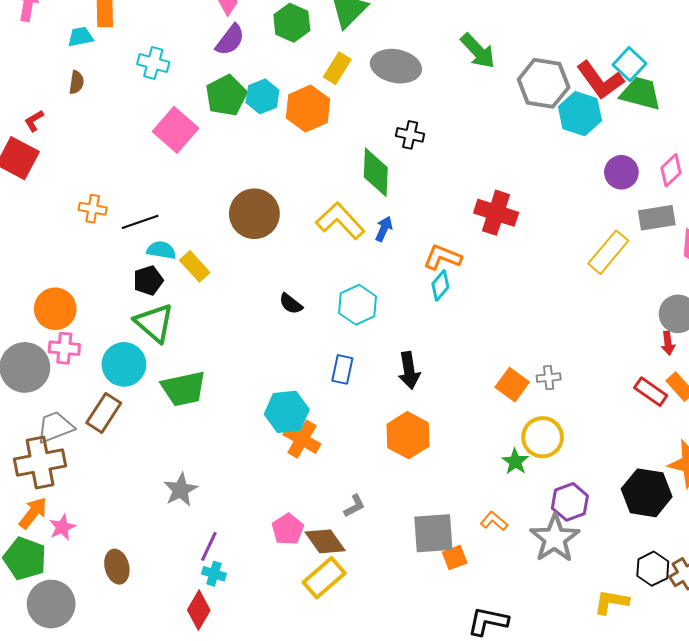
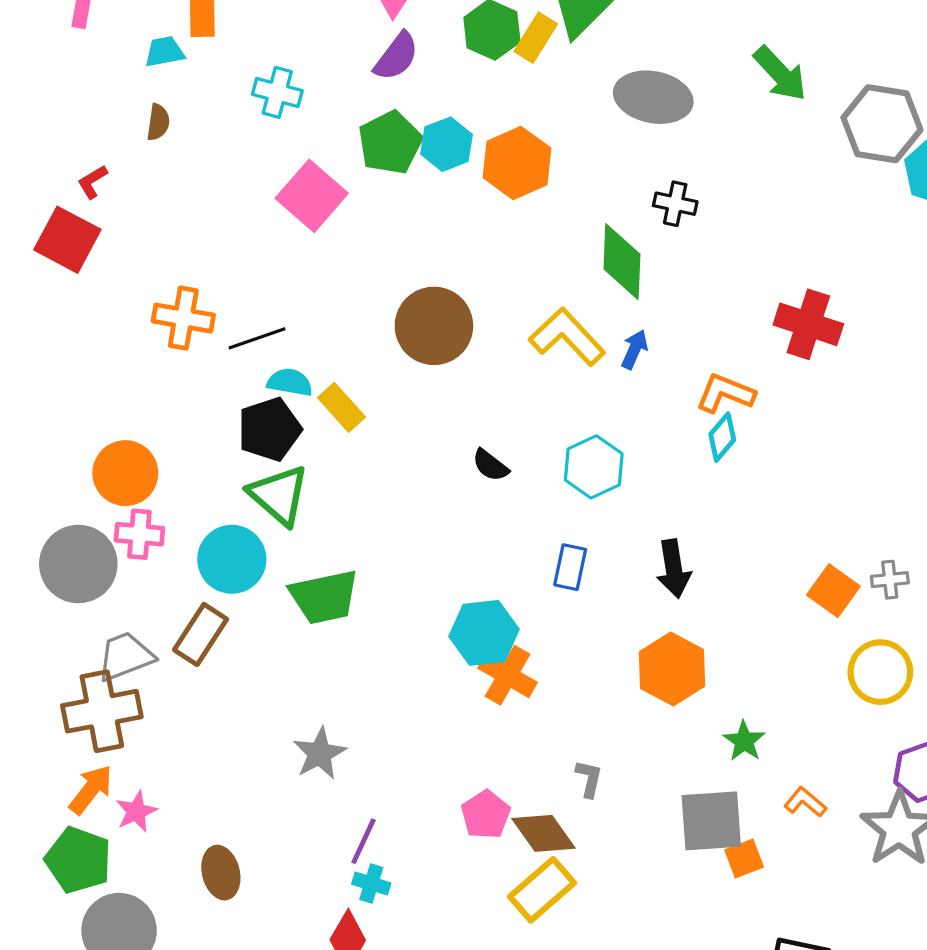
yellow rectangle: (337, 68) -> (536, 38), moved
orange cross: (93, 209) -> (183, 318), size x1.4
black pentagon: (148, 280) -> (269, 429), size x1.4
green star: (515, 461) -> (744, 741), moved
gray L-shape: (354, 506) -> (589, 779), turned -50

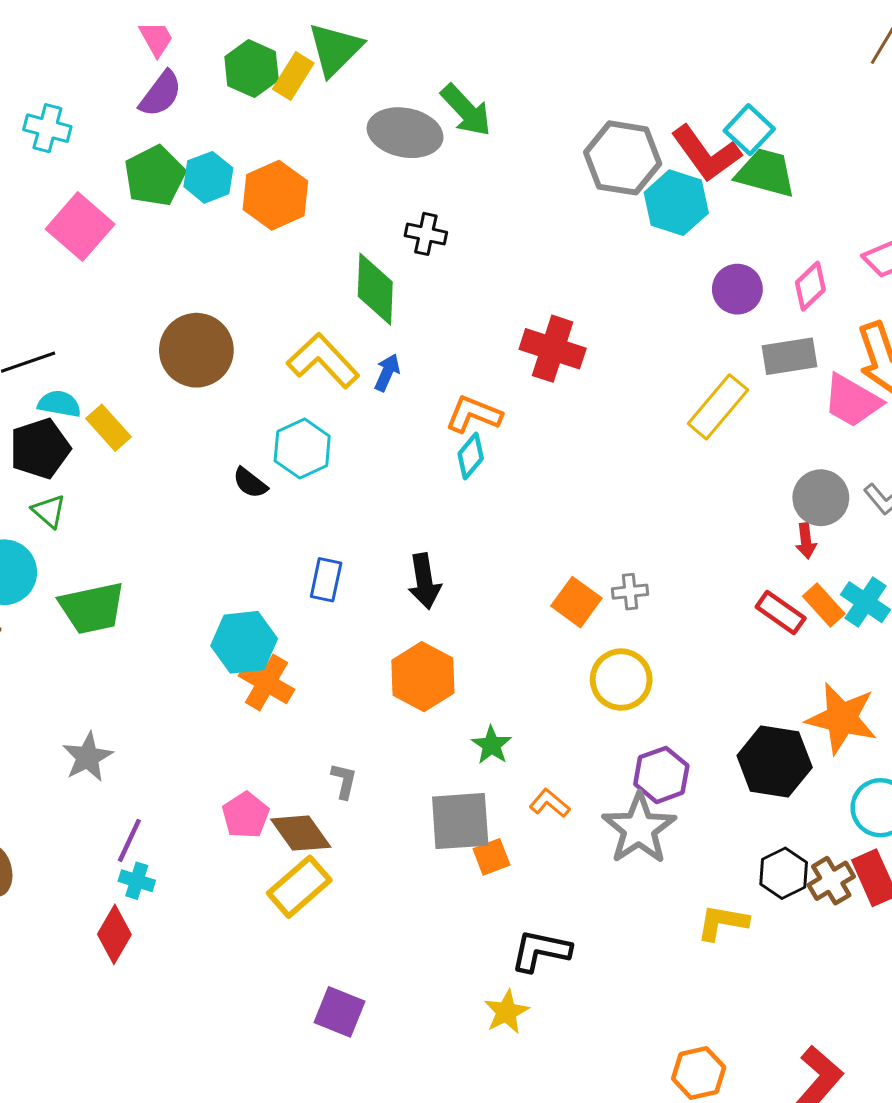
green arrow: (780, 74) -> (466, 110), moved
cyan hexagon: (594, 467) -> (302, 449), moved
green triangle: (279, 495) -> (49, 511), size x0.6

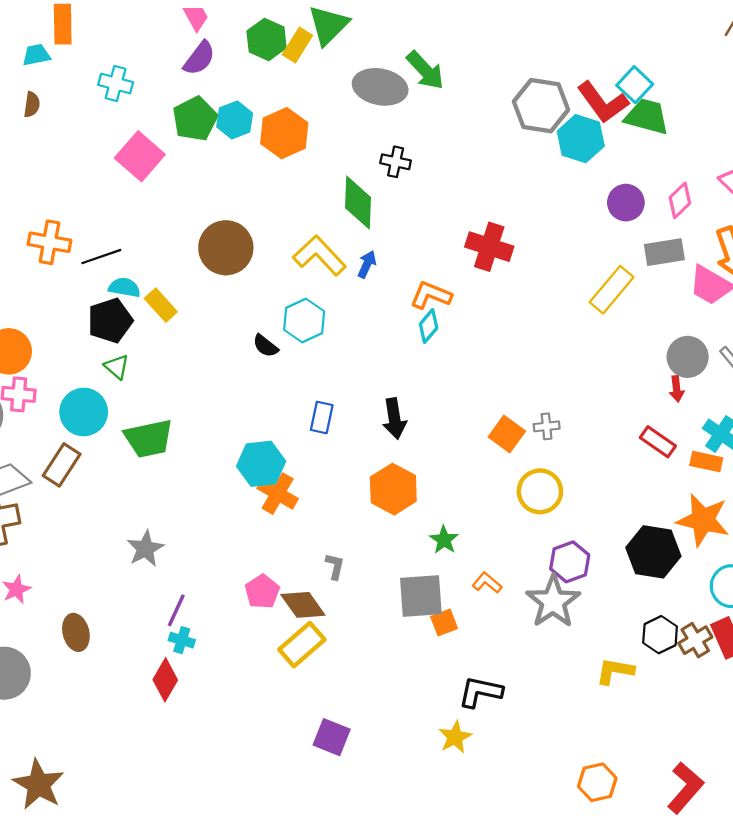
orange rectangle: (824, 605) -> (706, 462), moved, turned -36

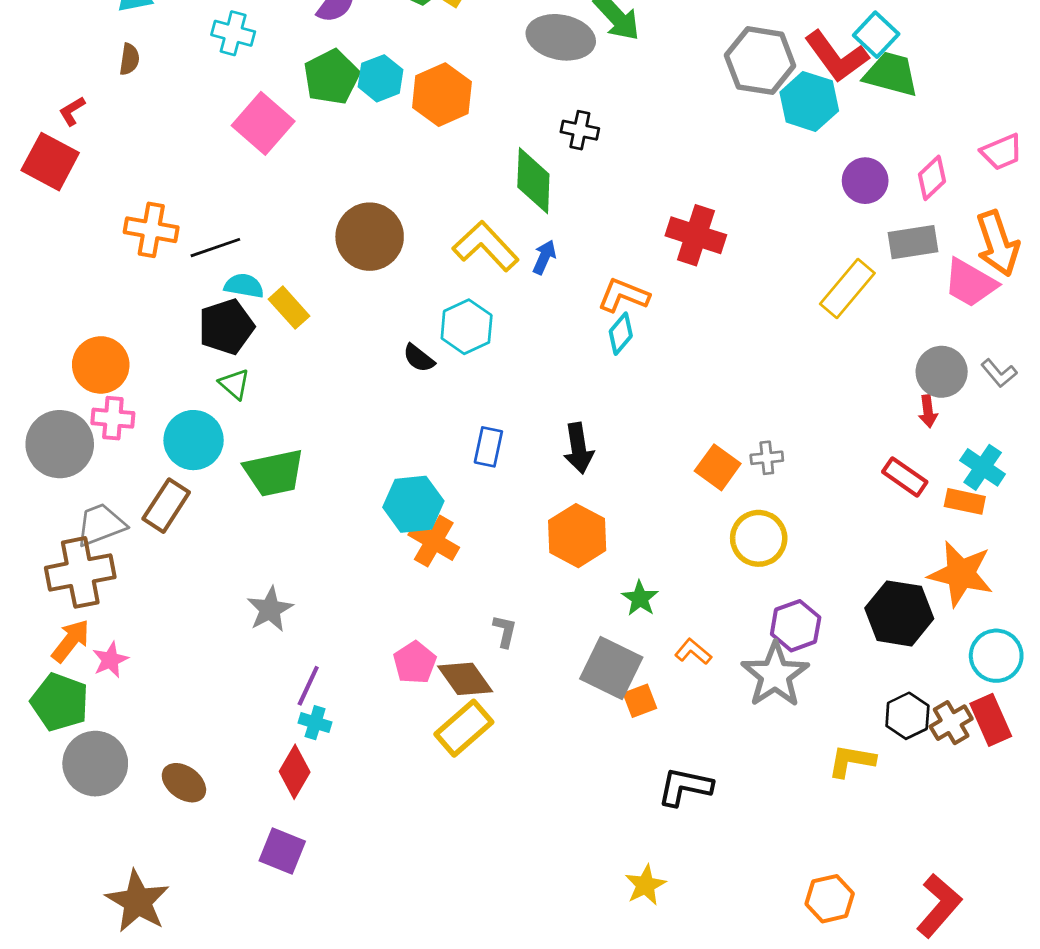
gray square: (421, 596) -> (611, 668), turned 30
brown ellipse: (76, 632) -> (184, 783), moved, turned -40
purple square: (332, 737) -> (282, 851), moved
yellow star: (455, 737) -> (645, 885), moved

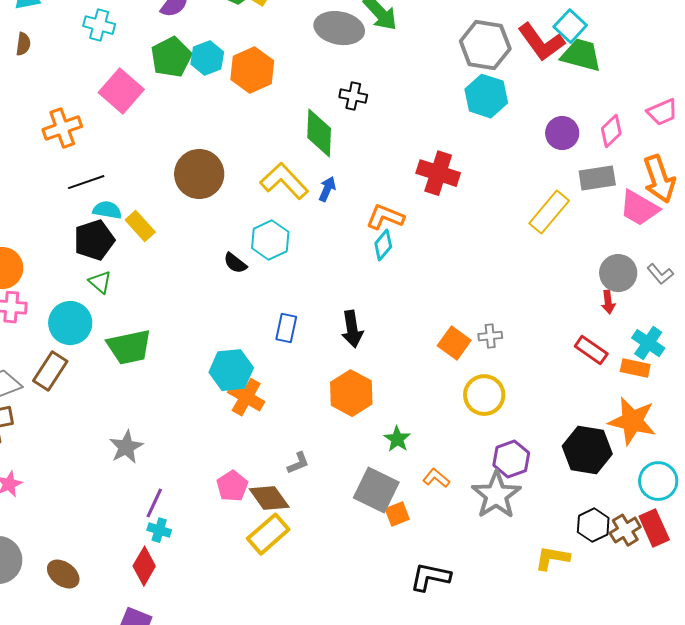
cyan hexagon: (809, 101) -> (486, 96), moved
orange cross: (151, 230) -> (62, 128), moved, turned -30
gray L-shape: (505, 631) -> (298, 463), turned 55

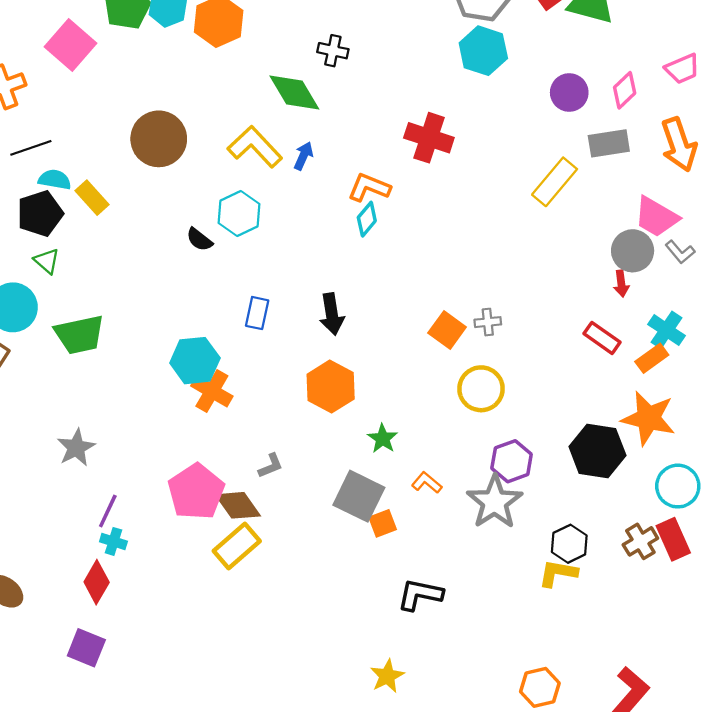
green diamond: (319, 133) -> (294, 93), turned -33
pink trapezoid: (639, 208) -> (656, 217), moved
orange rectangle: (635, 368) -> (652, 358), turned -48
pink pentagon: (232, 486) -> (196, 492), size x1.6
black hexagon: (593, 525) -> (569, 544), moved

